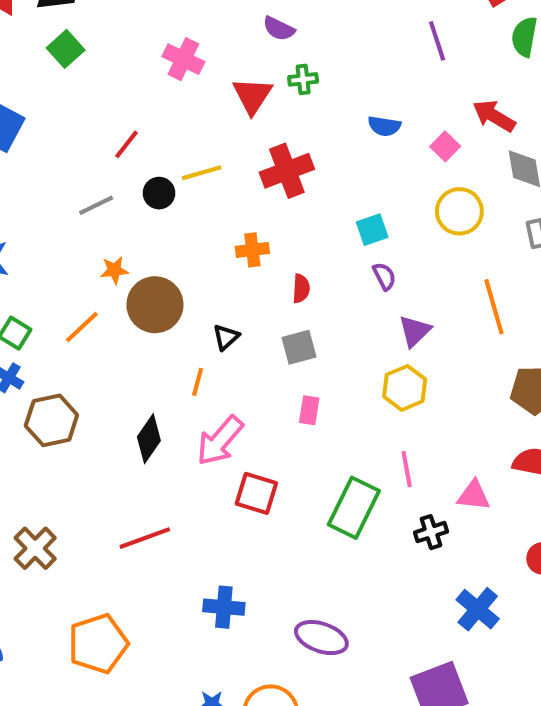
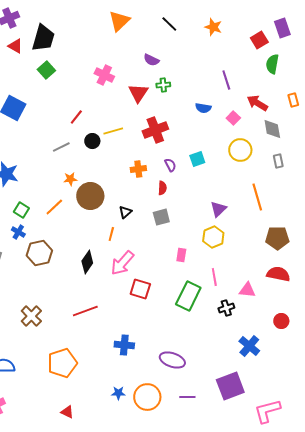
purple line: (437, 41) -> (226, 80), moved
purple semicircle: (384, 276) -> (170, 165), moved
pink rectangle: (309, 410) -> (181, 255), moved

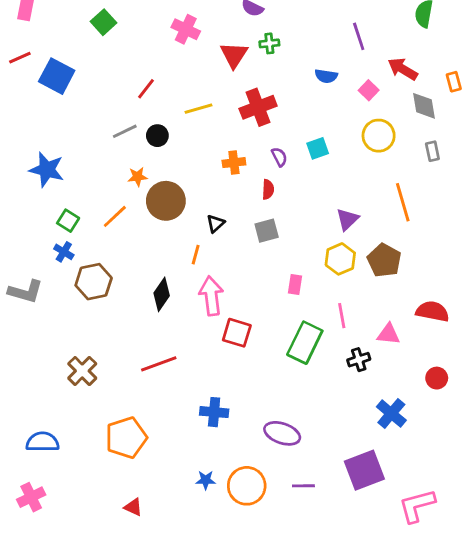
orange rectangle: (293, 100) -> (454, 82), moved
black circle: (92, 141) -> (157, 136), moved
brown pentagon: (277, 238) -> (384, 260), moved, turned 30
pink arrow: (122, 263) -> (211, 296), turned 132

